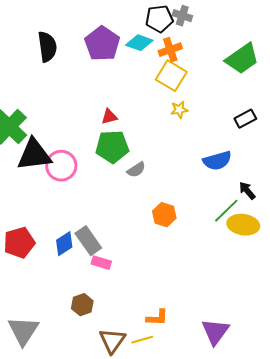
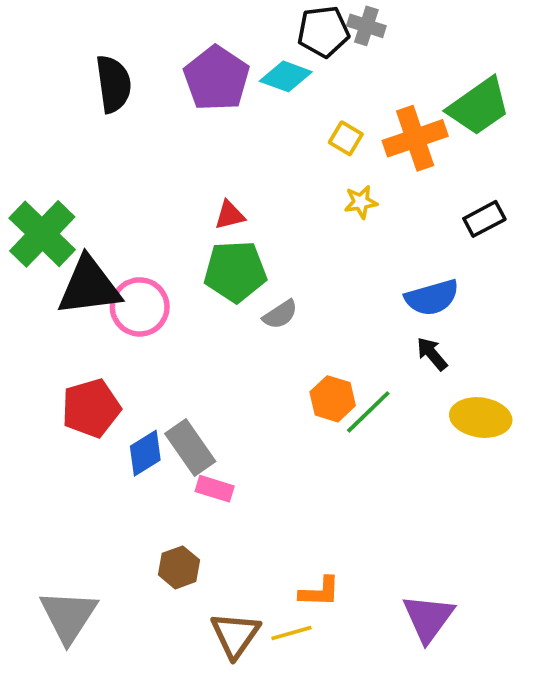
orange cross: (170, 50) -> (415, 138), moved, size x1.4
yellow square: (171, 76) -> (346, 138), size x0.6
black arrow: (247, 191) -> (432, 354), moved
green line: (226, 211) -> (368, 412), moved
red pentagon: (19, 243) -> (91, 408), moved

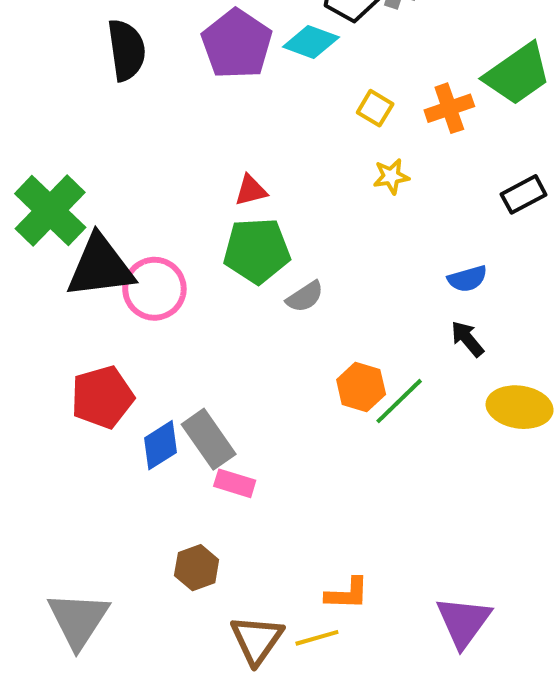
orange cross: (415, 138) -> (449, 108), size x0.7
blue semicircle: (432, 298) -> (467, 279), size x0.7

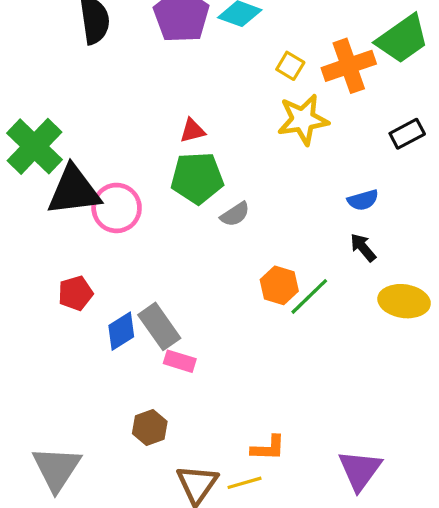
orange cross: (449, 108) -> (349, 66), size x1.4
yellow star: (391, 176) -> (303, 120), size x1.8
red pentagon: (102, 397) -> (76, 293), size x0.7

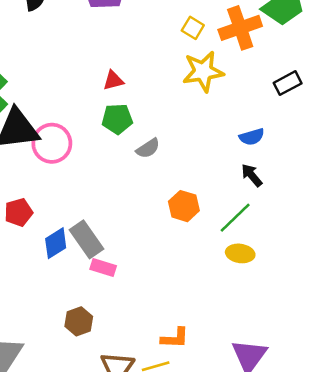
green pentagon: (197, 178) -> (117, 119), size x0.7
green line: (309, 296) -> (235, 218), moved
yellow ellipse: (404, 301) -> (240, 253), moved, size x0.7

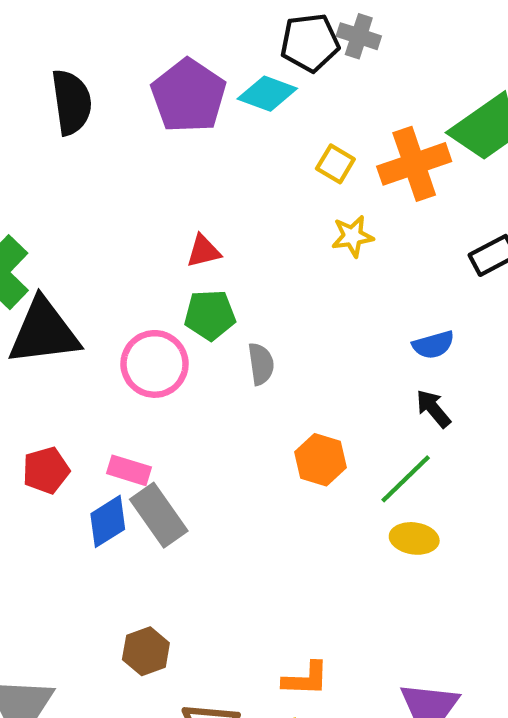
yellow star: (203, 71) -> (352, 236), size x0.6
pink circle: (52, 143) -> (155, 364), moved
gray semicircle: (148, 148) -> (261, 364), turned -65
pink rectangle: (103, 268) -> (129, 470), moved

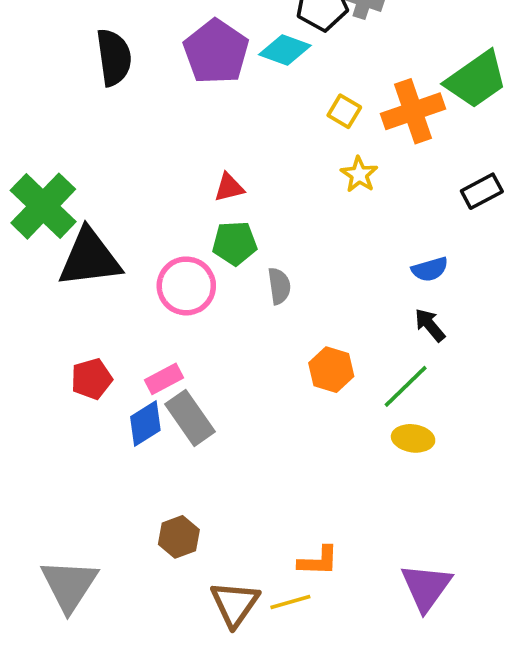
yellow star: (352, 236) -> (359, 174), turned -30
pink rectangle: (129, 470) -> (164, 379), turned -45

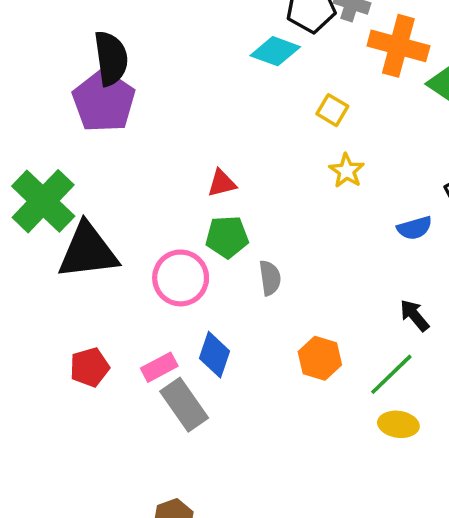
purple pentagon: (216, 52) -> (104, 101), moved
orange cross: (413, 111) -> (398, 46), moved, turned 34
blue semicircle: (430, 269) -> (415, 228), moved
blue diamond: (145, 424) -> (215, 355), moved, turned -39

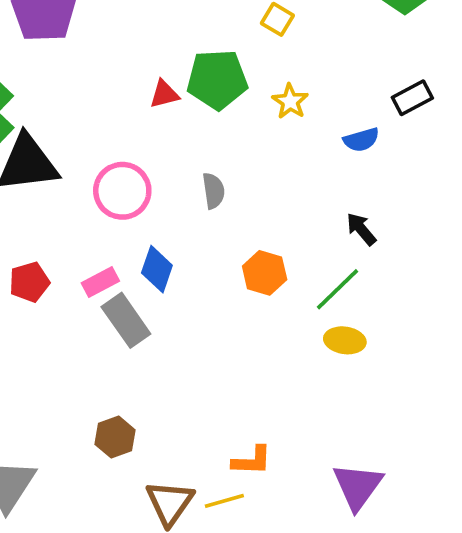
yellow star: (347, 171) -> (290, 101), moved
green pentagon: (227, 237) -> (217, 80), moved, size x1.4

